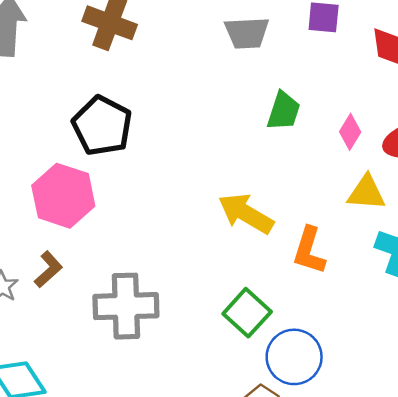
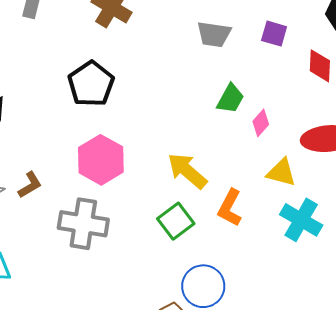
pink diamond: (350, 132) -> (261, 123), moved
pink hexagon: (63, 196) -> (101, 160), moved
green square: (247, 313) -> (176, 221), moved

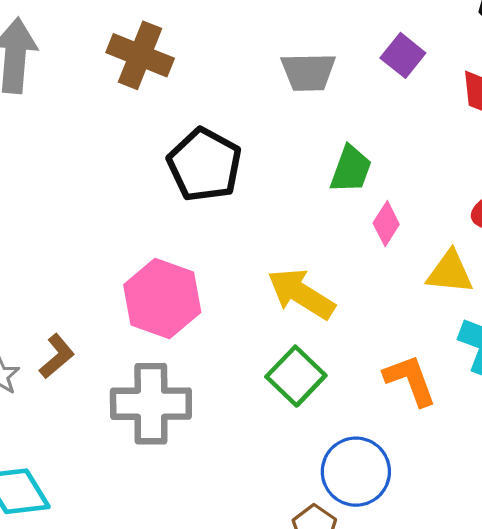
purple square: (274, 34) -> (403, 55), turned 32
black pentagon: (91, 84) -> (205, 165), moved
pink diamond: (261, 123) -> (386, 224), moved
orange L-shape: (230, 208) -> (410, 380), moved, turned 141

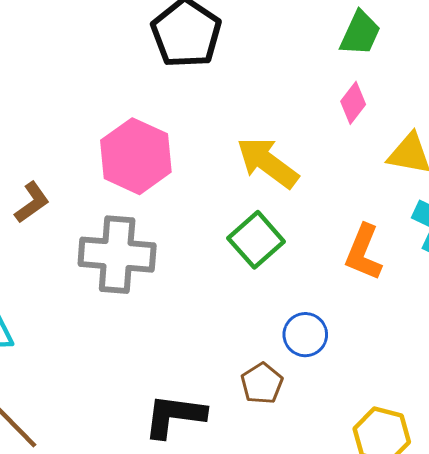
green trapezoid: (351, 169) -> (360, 33), moved
orange L-shape: (410, 380) -> (364, 252), turned -142
blue circle: (356, 472) -> (305, 335), size x0.7

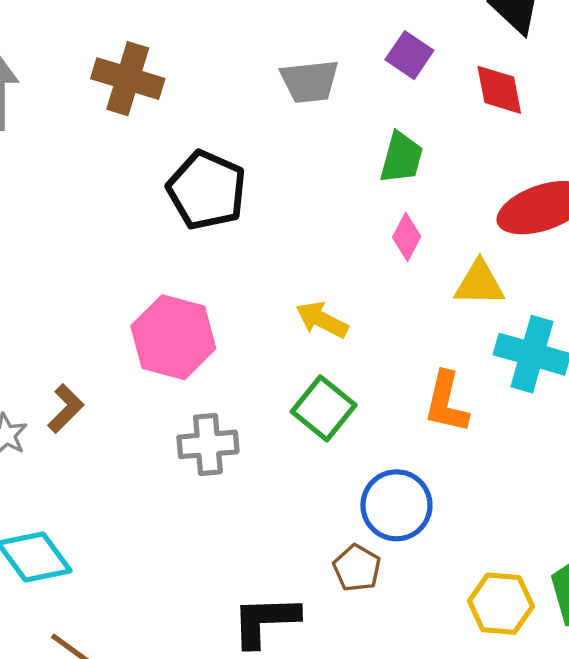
yellow arrow: (267, 163) -> (322, 320), size x0.7
gray cross: (117, 255) -> (208, 444), moved, size x0.7
blue circle: (305, 335) -> (396, 505), size x1.4

